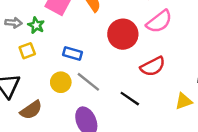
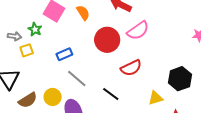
gray arrow: (14, 23) -> (15, 36), moved
blue rectangle: (73, 54) -> (64, 54), turned -42
yellow circle: (61, 82) -> (53, 97), moved

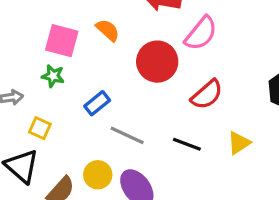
green star: (35, 29) -> (53, 76), moved
yellow square: (27, 50) -> (40, 128), moved, turned -32
yellow triangle: (156, 98) -> (239, 143), moved

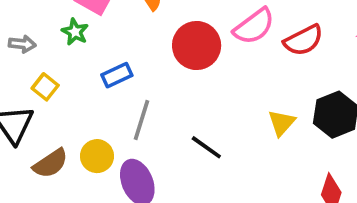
red semicircle: (207, 95) -> (303, 40), moved
gray line: (127, 135) -> (141, 120), turned 68
yellow triangle: (239, 143) -> (282, 123), moved, turned -30

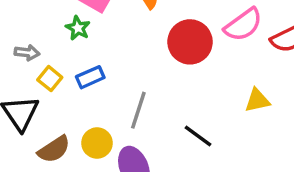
gray arrow: (22, 44) -> (27, 53), moved
blue rectangle: (117, 75) -> (90, 77), moved
yellow triangle: (282, 123) -> (257, 100), moved, turned 36

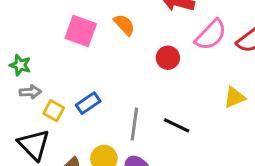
green star: (78, 28) -> (20, 65), moved
red circle: (190, 42) -> (168, 58), size x0.6
black line: (198, 136) -> (177, 125), moved

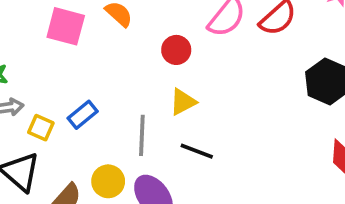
yellow triangle: (234, 97) -> (183, 102), moved
black line: (177, 125) -> (197, 151), moved

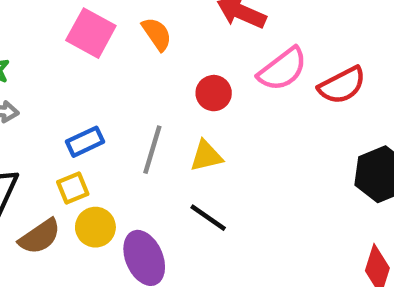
yellow square: (41, 128) -> (73, 188), moved, turned 30
gray line: (142, 135) -> (152, 150), moved

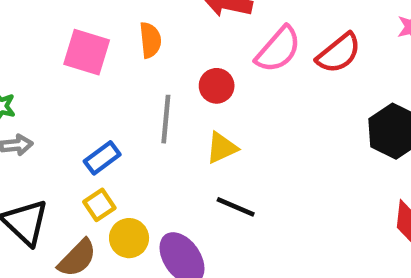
orange semicircle: (157, 34) -> (150, 40), turned 40
gray line: (152, 150) -> (166, 119), moved

